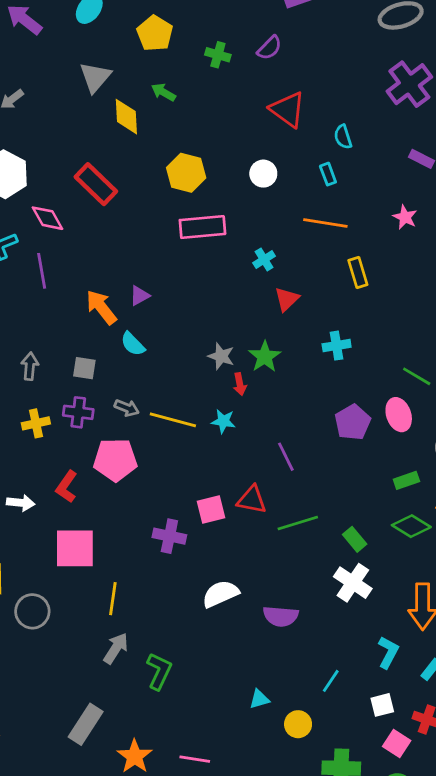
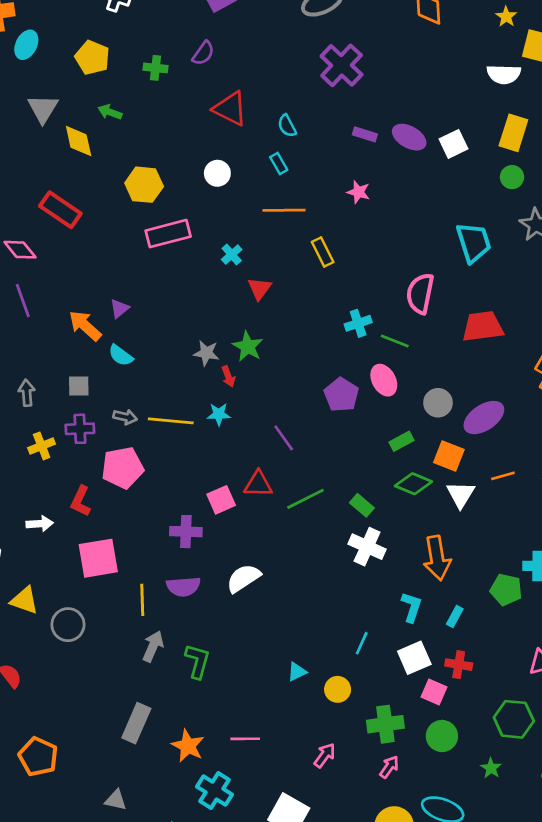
cyan cross: (337, 346) -> (358, 323), moved
purple semicircle: (281, 616) -> (183, 587), moved
white square: (382, 705) -> (414, 658), size x1.4

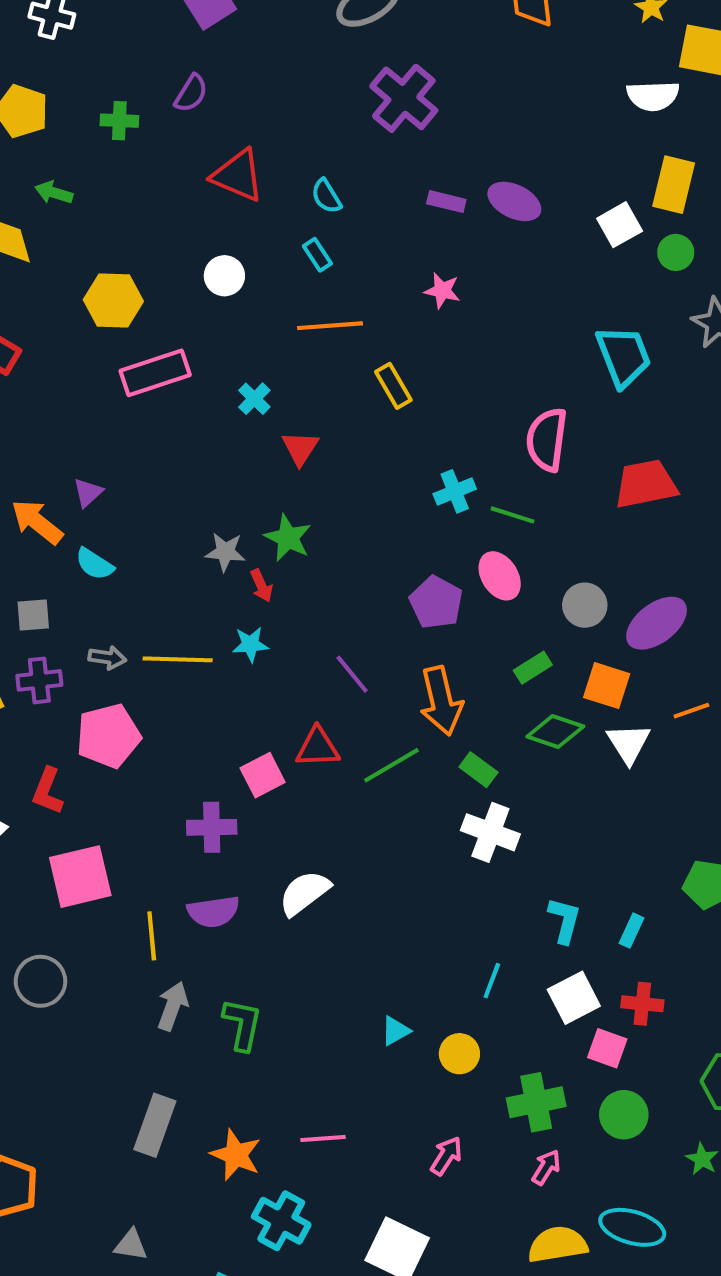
white square: (454, 144) -> (620, 225), moved
orange arrow: (437, 558) -> (441, 701), moved

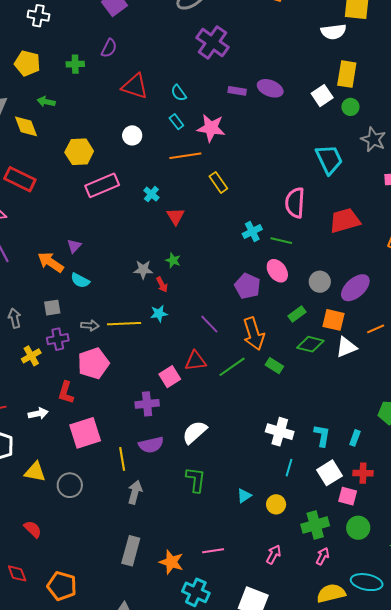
pink star: (442, 291) -> (211, 128), moved, size x1.6
green star: (288, 538) -> (173, 260), size x0.7
white triangle: (629, 743) -> (346, 347), turned 45
white cross: (490, 832) -> (280, 432), moved
green L-shape: (242, 1024) -> (196, 480), moved

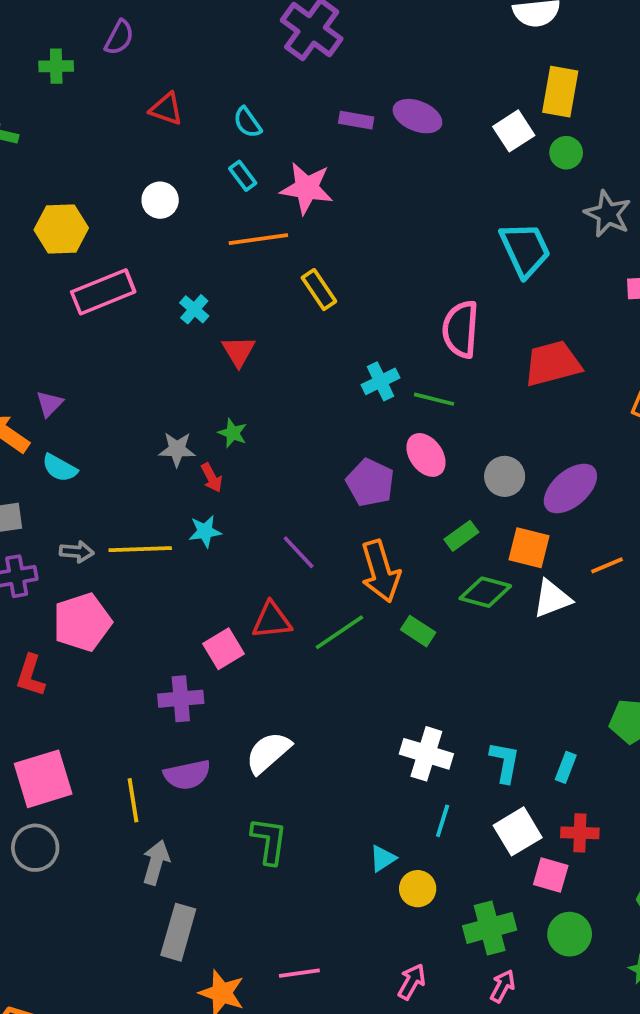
red triangle: (135, 86) -> (166, 109), size x0.7
pink square: (85, 433) -> (43, 779), moved
cyan triangle: (244, 496) -> (383, 858), moved
gray rectangle: (131, 551) -> (178, 932), moved

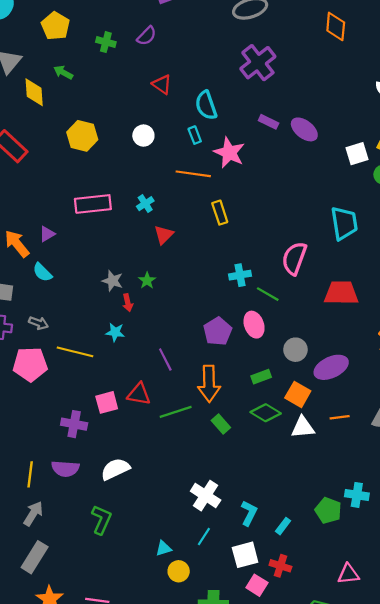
cyan semicircle: (247, 122) -> (206, 105), size x1.5
pink rectangle: (103, 292) -> (93, 204), moved
yellow line: (140, 549) -> (75, 352), moved

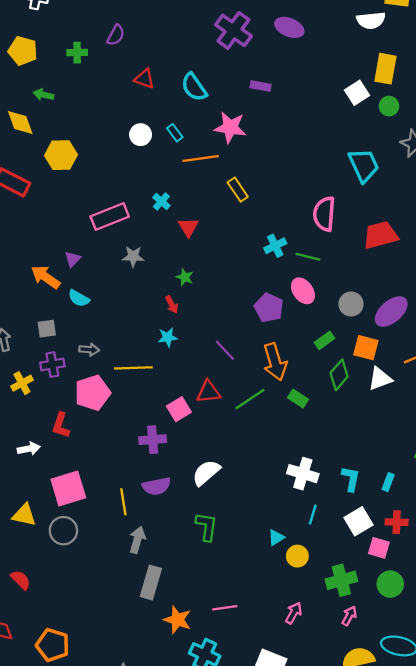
purple ellipse: (304, 129) -> (289, 27), moved
cyan rectangle: (195, 135) -> (175, 133), moved
yellow hexagon: (82, 136) -> (61, 155), moved
gray star: (113, 281) -> (133, 256), moved
green diamond: (266, 413) -> (339, 375), turned -64

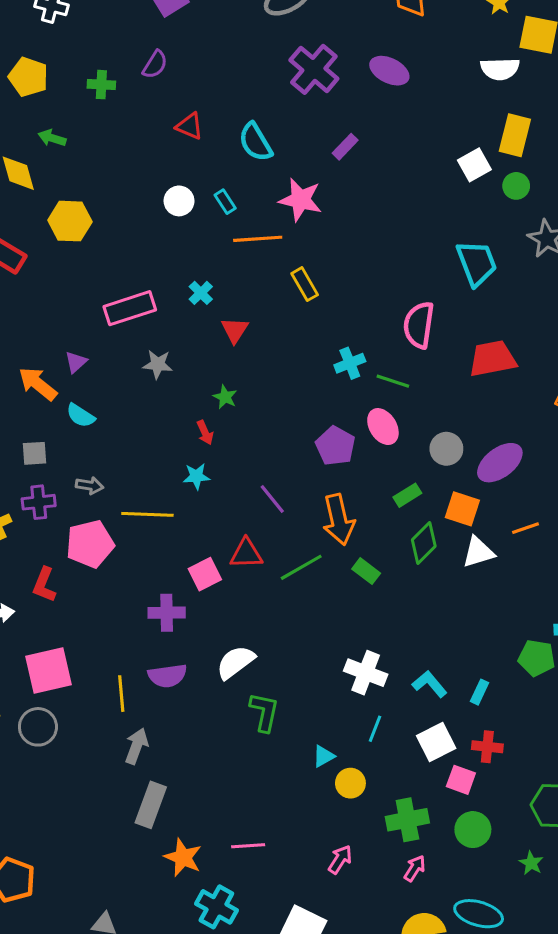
purple rectangle: (261, 86) -> (345, 147), turned -60
cyan L-shape: (351, 479) -> (430, 684), turned -55
green L-shape: (207, 527) -> (264, 712), moved

